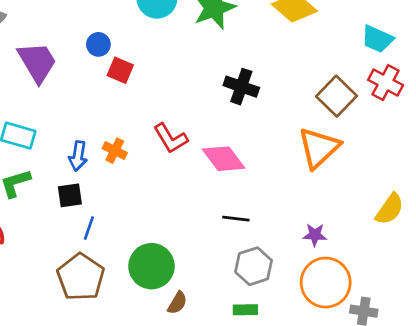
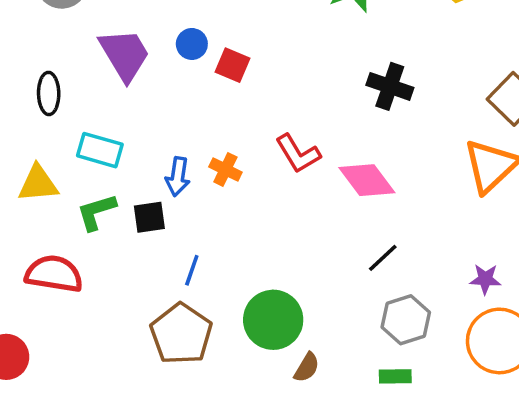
blue circle: (98, 44) -> (192, 44), moved
black square: (70, 195) -> (149, 217), moved
black line: (236, 219) -> (383, 258), turned -50

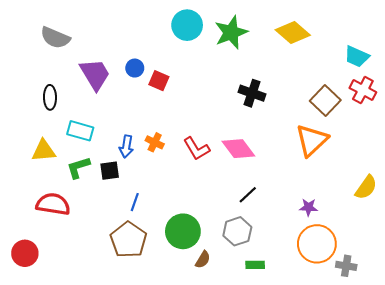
red L-shape: (298, 154) -> (197, 149), moved
gray hexagon: (406, 320) -> (237, 231), moved

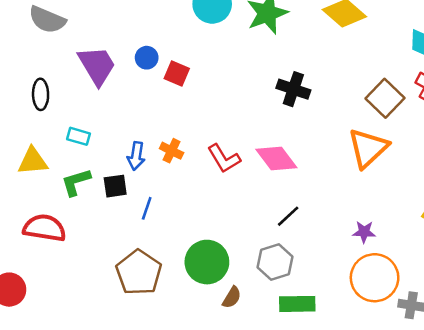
cyan rectangle: (80, 131) -> (79, 136), size x0.7
blue line: (135, 202) -> (147, 208), moved
green rectangle: (255, 265) -> (297, 304), size x1.5

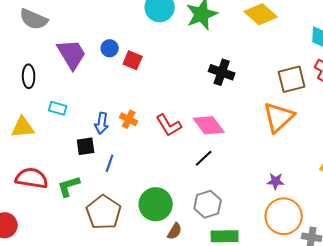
brown square: (385, 98) -> (292, 79), turned 32
green L-shape: (76, 182) -> (69, 186), moved
black line: (288, 216) -> (204, 158), moved

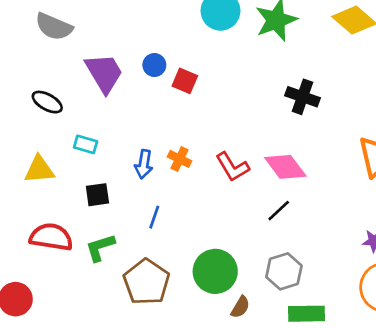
black ellipse: (29, 76) -> (47, 102), turned -60
black square: (86, 146) -> (97, 195), moved

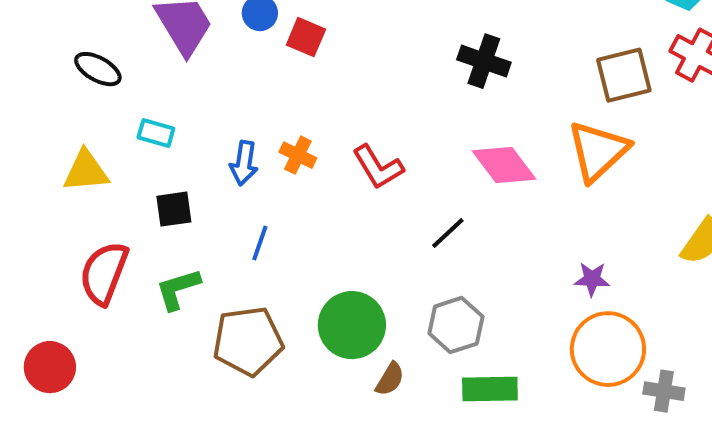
pink diamond: (285, 167) -> (504, 165), moved
red semicircle: (51, 237) -> (104, 273), turned -78
brown pentagon: (146, 282) -> (248, 341), turned 30

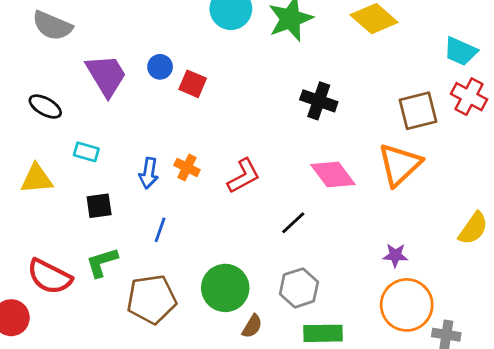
red L-shape: (378, 167) -> (244, 176), turned -87
red semicircle: (104, 273) -> (49, 277), moved, turned -84

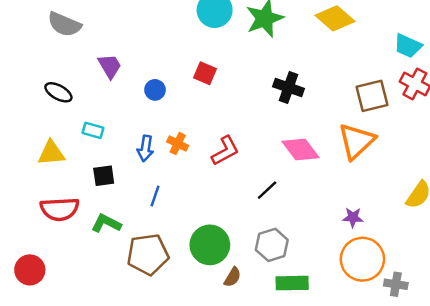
blue circle: (160, 67) -> (155, 90), moved
purple trapezoid: (106, 75) -> (110, 66), size x0.7
red square: (193, 84) -> (205, 73), moved
green L-shape: (102, 262) -> (106, 223), turned 44
red semicircle: (49, 277) -> (60, 209), moved, turned -30

